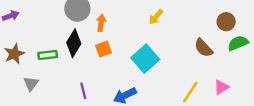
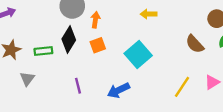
yellow arrow: (156, 17) -> (149, 14), turned 49

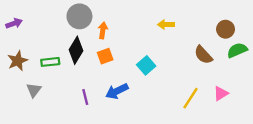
yellow arrow: (149, 14) -> (166, 25), moved
cyan square: (138, 54) -> (146, 65), size x0.7
blue arrow: (118, 90) -> (117, 91), moved

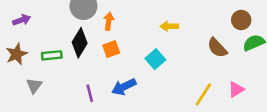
purple arrow: (14, 23) -> (22, 20), moved
yellow arrow: (166, 25) -> (169, 26), moved

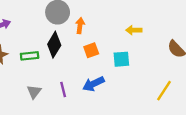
orange square: (111, 49) -> (91, 50), moved
cyan square: (155, 59) -> (121, 59), turned 36
gray triangle: (34, 86) -> (34, 92), moved

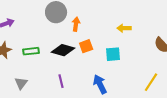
black diamond: (54, 45) -> (63, 50), moved, turned 75
blue arrow: (93, 84) -> (100, 84), moved, turned 90
gray triangle: (34, 92) -> (21, 83), moved

